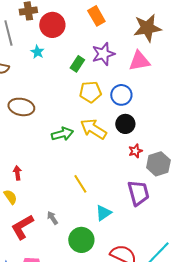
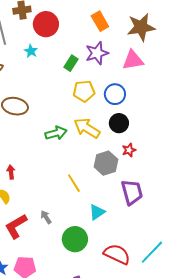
orange rectangle: (96, 16) -> (100, 21), moved
gray hexagon: (158, 164) -> (106, 163), moved

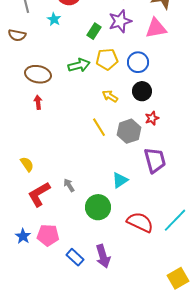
yellow arrow: (87, 128) -> (110, 96), size x0.6
green arrow: (56, 133) -> (79, 65), moved
red arrow: (11, 172) -> (38, 102), moved
yellow line: (74, 183) -> (99, 127), moved

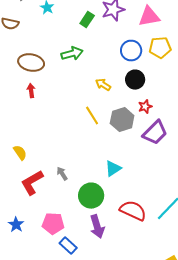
yellow pentagon: (107, 59) -> (160, 48), moved
purple trapezoid: (155, 160) -> (155, 133), moved, turned 60
pink pentagon: (48, 235) -> (53, 224), moved
purple arrow: (103, 256) -> (97, 227), moved

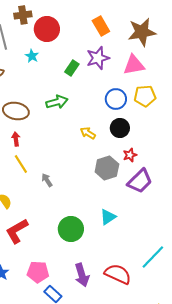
yellow line: (92, 116) -> (21, 164), moved
cyan triangle: (113, 169) -> (108, 217), moved
gray arrow: (62, 174) -> (47, 180), moved
green circle: (91, 196) -> (71, 229), moved
red semicircle: (133, 211) -> (118, 274), moved

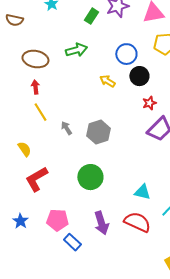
blue circle: (116, 99) -> (126, 54), moved
gray hexagon: (107, 168) -> (98, 132), moved
cyan triangle: (108, 217) -> (142, 192), moved, turned 48

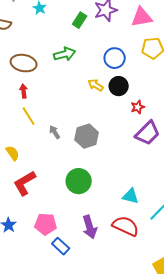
black circle: (139, 76) -> (119, 86), moved

